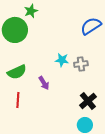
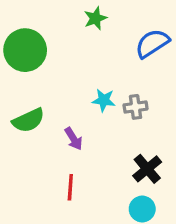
green star: (31, 11) -> (95, 18), moved
red line: (18, 100) -> (70, 187), moved

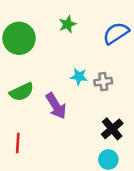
green star: (95, 18) -> (68, 24), moved
purple arrow: (74, 139) -> (56, 106), size x1.5
red line: (70, 187) -> (18, 143), moved

